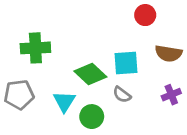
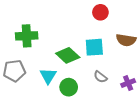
red circle: (145, 15) -> (100, 12), moved
gray semicircle: (122, 95) -> (100, 77), moved
purple cross: (171, 95) -> (128, 83), moved

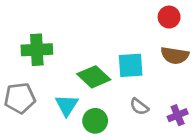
red circle: (100, 12) -> (169, 17), moved

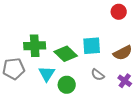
green cross: (37, 50) -> (35, 46), moved
brown semicircle: (175, 55) -> (123, 53), moved, turned -36
purple cross: (178, 115) -> (125, 81), turned -32

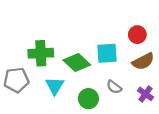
red circle: (119, 12) -> (137, 35), moved
green circle: (67, 85) -> (88, 99), moved

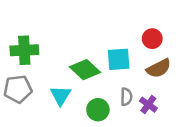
green cross: (41, 53) -> (24, 50), moved
gray semicircle: (114, 87) -> (126, 97), turned -126
purple cross: (145, 94) -> (148, 105), moved

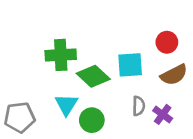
green cross: (24, 50) -> (61, 55), moved
gray pentagon: (18, 89) -> (20, 117), moved
green circle: (98, 110) -> (92, 120), moved

